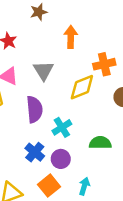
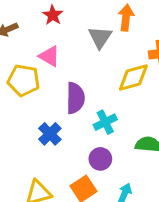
gray triangle: (43, 71) -> (100, 37), moved
blue cross: (35, 152) -> (50, 134), moved

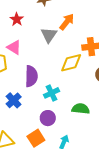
orange arrow: (126, 18) -> (67, 22), turned 30

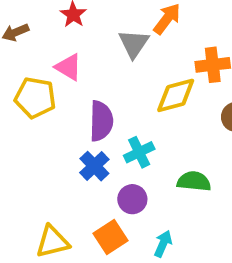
blue cross: (14, 100) -> (94, 166), moved

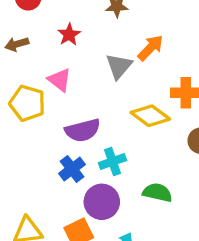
yellow diamond: (176, 95) -> (150, 116), turned 45
purple semicircle: (101, 121) -> (83, 130), turned 68
purple circle: (132, 199) -> (102, 202), size x1.4

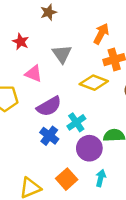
orange arrow: (151, 48) -> (101, 34), moved
pink triangle: (60, 80) -> (34, 74), moved
purple circle: (102, 202) -> (89, 148), moved

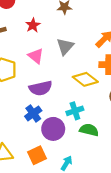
cyan cross: (76, 122) -> (75, 111), moved
purple circle: (89, 148) -> (53, 129), moved

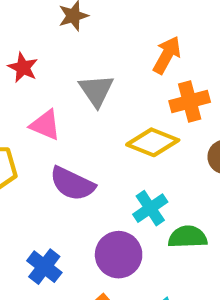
purple semicircle: (41, 88) -> (72, 184), turned 55
blue cross: (33, 113) -> (44, 267), moved

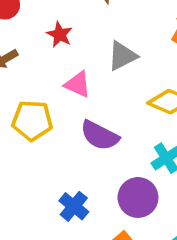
gray triangle: (96, 90) -> (122, 56), turned 36

